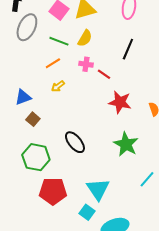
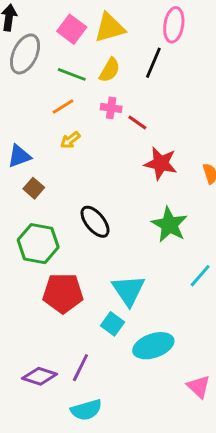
black line: (128, 49) -> (153, 63), moved

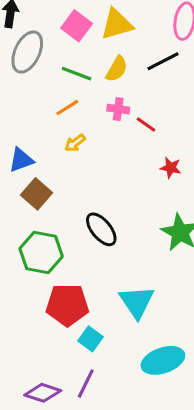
black line: (153, 63) -> (163, 61), turned 40
red star: (161, 163) -> (171, 168), size x0.6
brown square: (34, 188) -> (36, 194), size x1.4
cyan square: (113, 324) -> (90, 339), moved

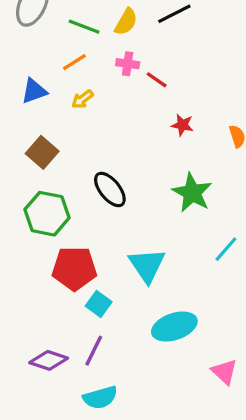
blue triangle: (21, 160) -> (34, 91), moved

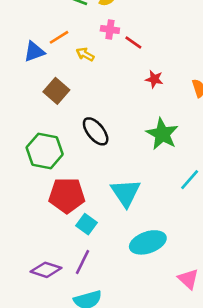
orange line: (74, 62) -> (59, 37), moved
yellow arrow: (82, 99) -> (85, 54), moved, turned 66
brown square: (42, 152) -> (56, 91), moved

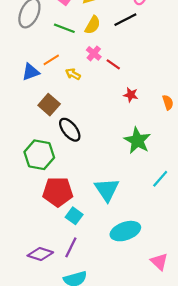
pink cross: (110, 30) -> (94, 53), turned 32
black ellipse: (96, 131) -> (70, 130), moved

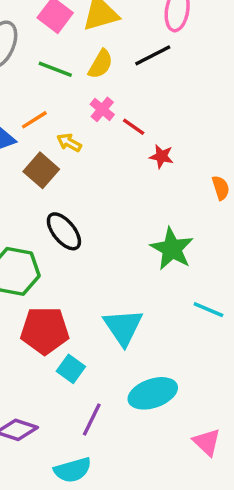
red star: (131, 95) -> (161, 156), moved
brown square: (49, 105) -> (41, 170), moved
cyan line: (160, 179) -> (208, 310), turned 72
purple line: (71, 247) -> (92, 419), moved

